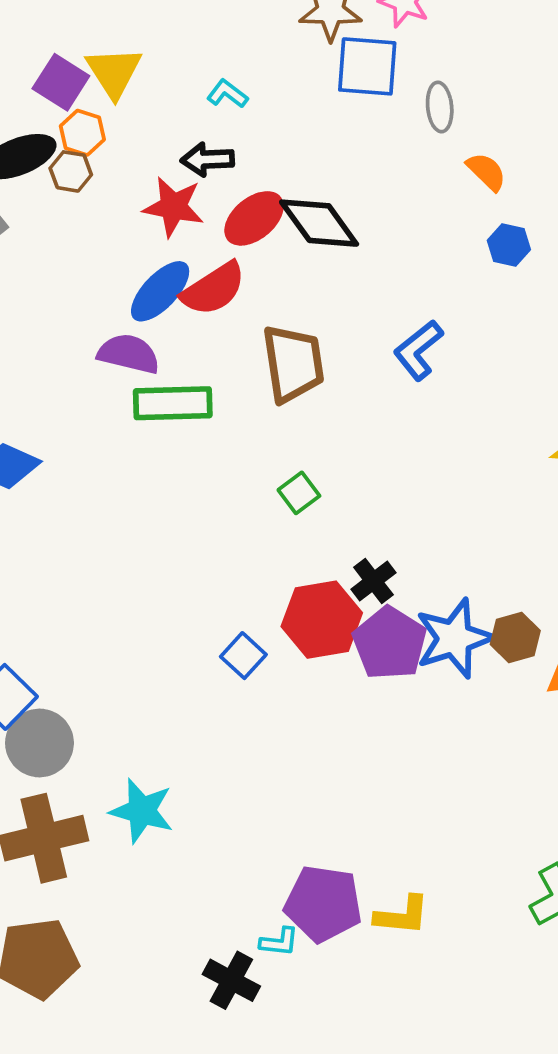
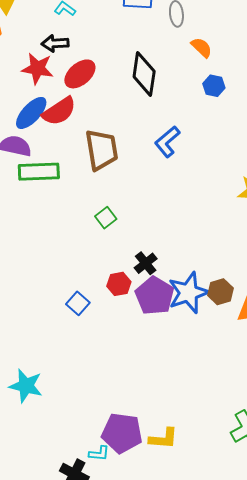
black diamond: (319, 223) -> (144, 74), moved, turned 45
red hexagon: (322, 620) -> (119, 284), size x0.6

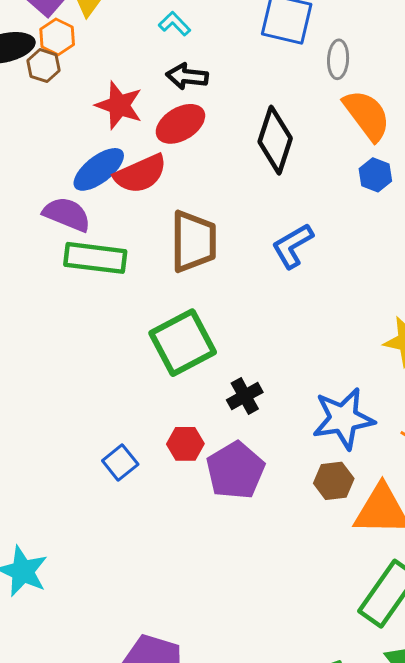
black arrow: (55, 43) -> (187, 76), moved
orange semicircle: (202, 47) -> (367, 115), size x1.6
green square: (106, 218) -> (183, 343), size x2.0
black cross: (146, 263) -> (245, 396), moved
blue star: (188, 293) -> (343, 419), moved

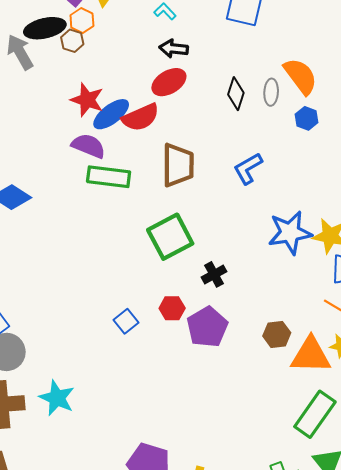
gray ellipse: (338, 59) -> (271, 92), moved
red star: (119, 105) -> (87, 100), moved
black diamond: (275, 140) -> (236, 94), size x0.7
blue star: (343, 419) -> (290, 233), moved

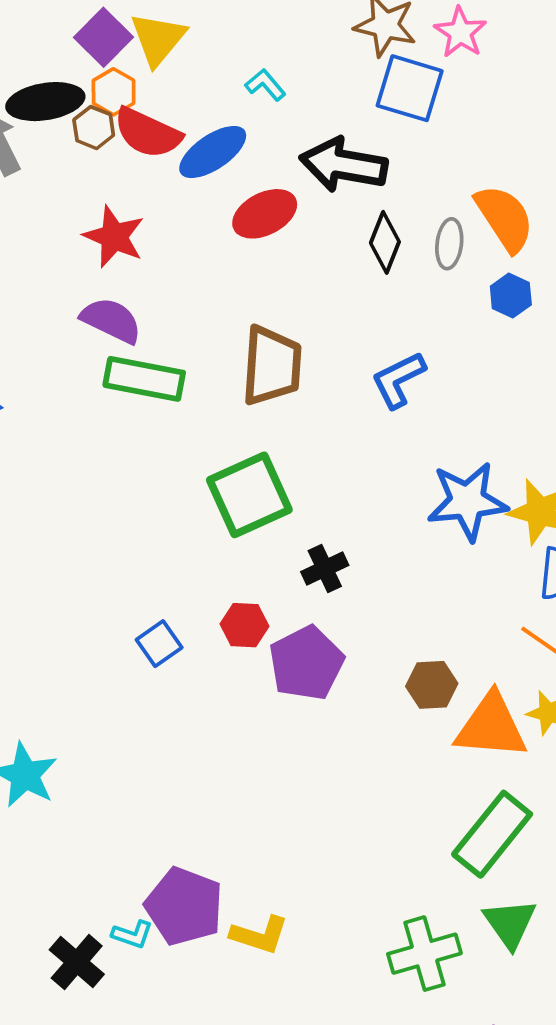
black arrow: (174, 49) -> (344, 165), moved, size x1.6
blue ellipse: (111, 114) -> (213, 152), moved
red semicircle: (141, 117) -> (148, 133), moved, turned 45

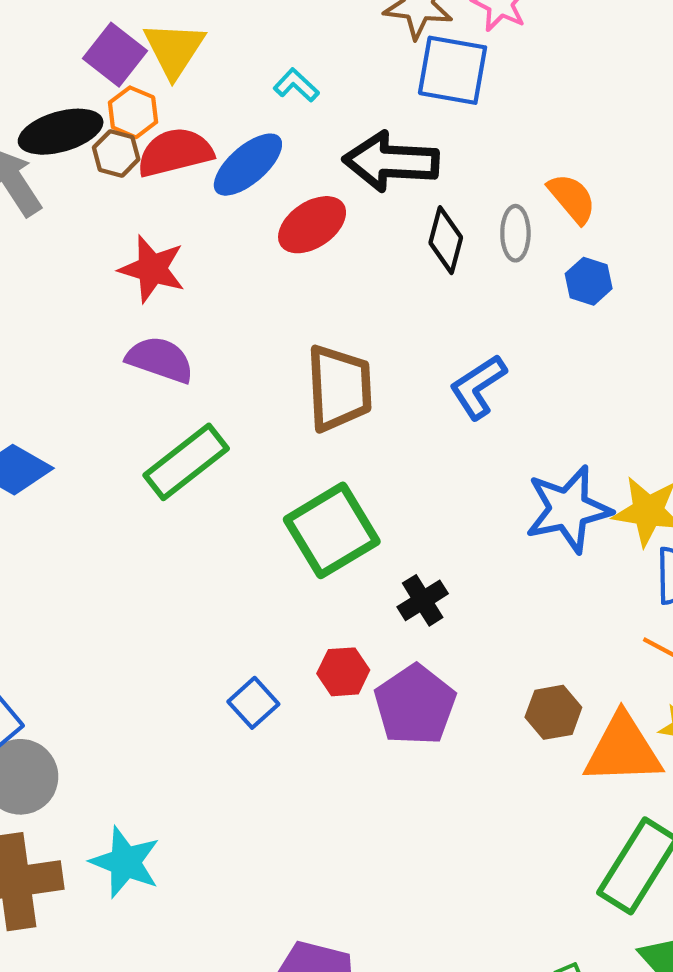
red semicircle: (148, 133) -> (175, 152), turned 148
orange semicircle: (505, 218) -> (572, 198), size x0.7
green rectangle: (144, 379) -> (186, 462), moved, turned -42

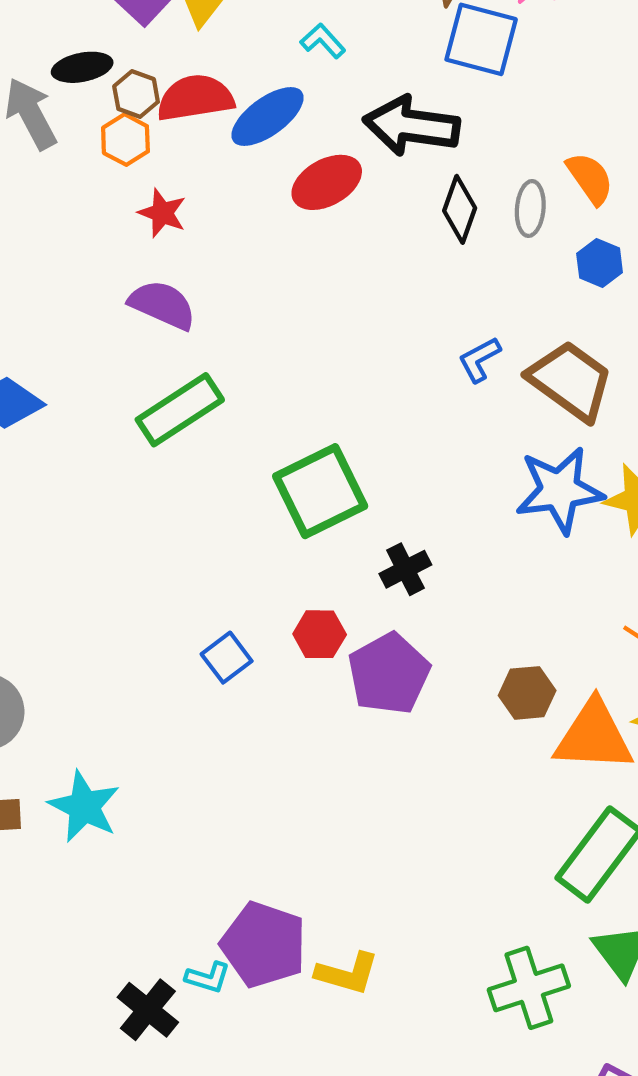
orange hexagon: (133, 112) -> (125, 140), moved
black ellipse: (61, 132) -> (82, 67), size x0.7
red star: (152, 269) -> (162, 213), size x0.7
blue L-shape: (478, 387) -> (479, 359), size x0.7
brown trapezoid: (339, 388) -> (570, 381), moved, turned -56

